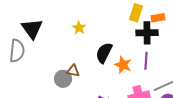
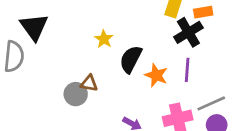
yellow star: (79, 28) -> (104, 39), moved
black cross: (147, 33) -> (188, 32), turned -30

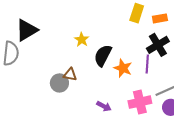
black triangle: (34, 27) -> (27, 30), turned 35
black cross: (188, 32) -> (158, 45), moved

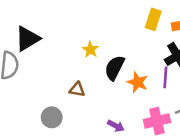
gray circle: (59, 83) -> (52, 117), moved

